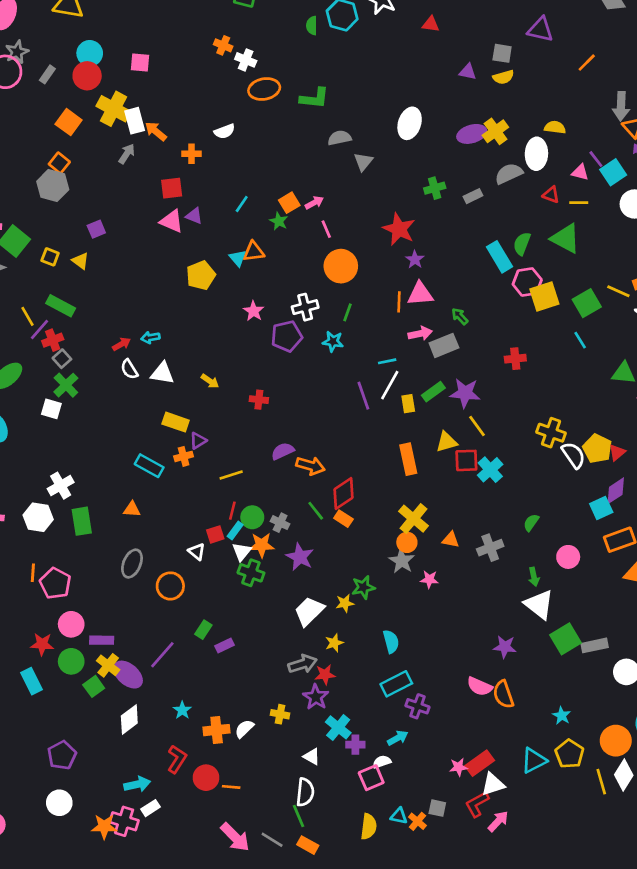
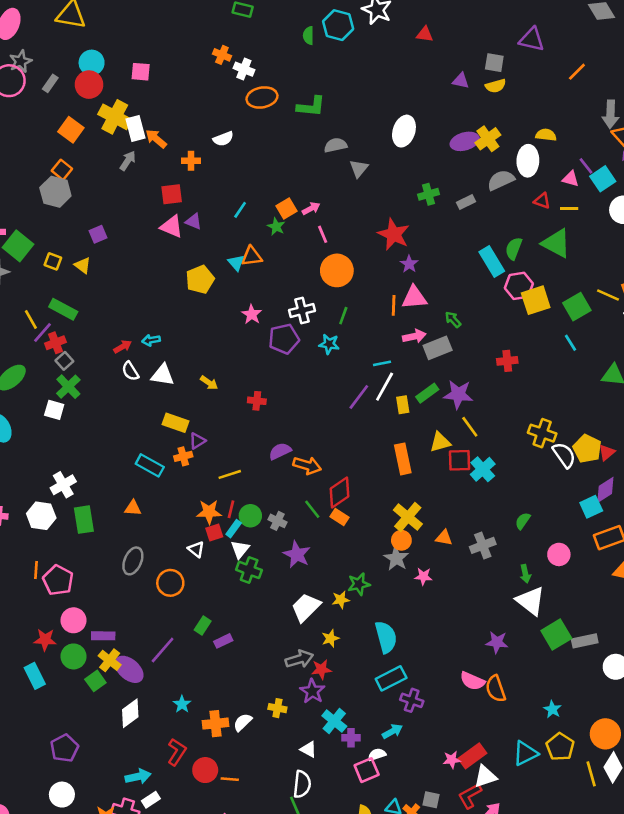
purple line: (363, 396) -> (359, 397), turned 56
orange star: (262, 545) -> (209, 512), moved
cyan semicircle: (391, 642) -> (386, 637), size x1.4

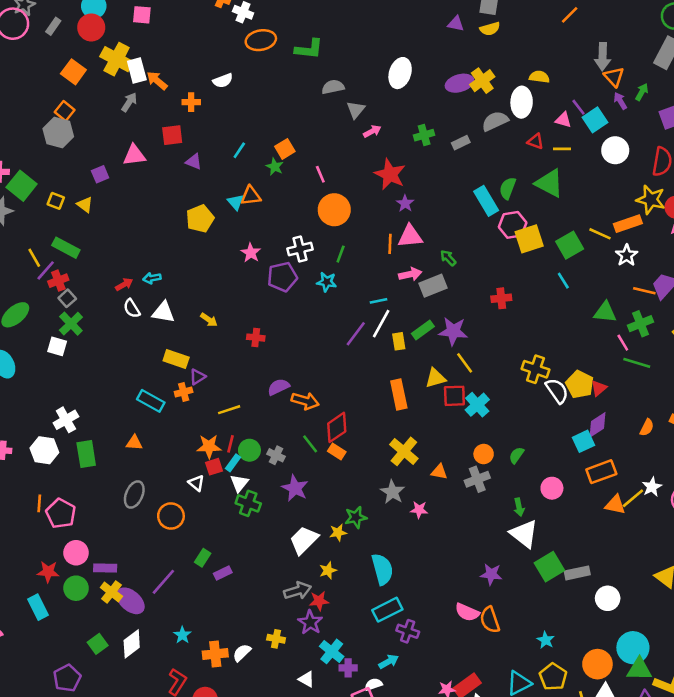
pink arrow: (311, 208) -> (372, 131), moved
pink triangle: (172, 227) -> (134, 155), moved, turned -30
orange circle: (401, 540) -> (484, 454), moved
green square: (95, 681) -> (98, 644), moved

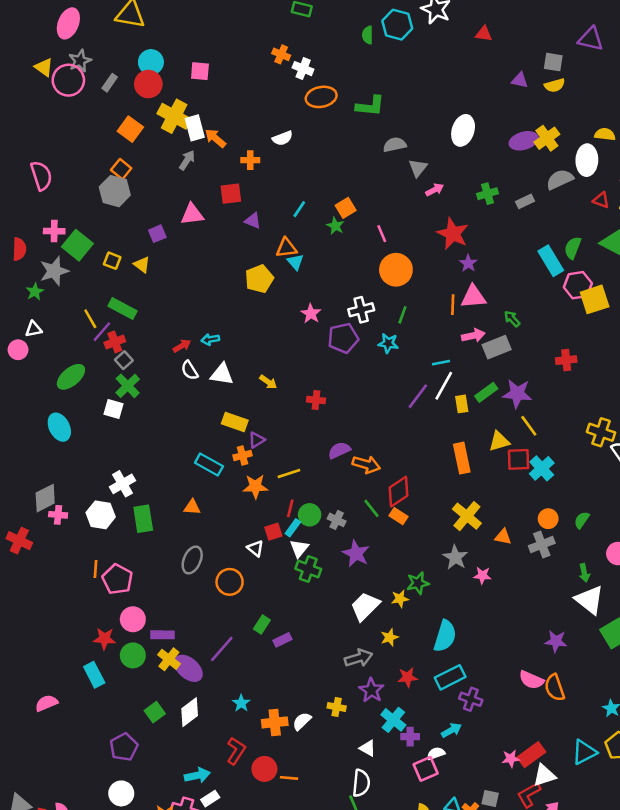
orange triangle: (251, 196) -> (286, 248), moved
orange star: (209, 446) -> (255, 486), moved
cyan semicircle: (382, 569) -> (445, 636), turned 32
red star: (319, 601) -> (408, 677), moved

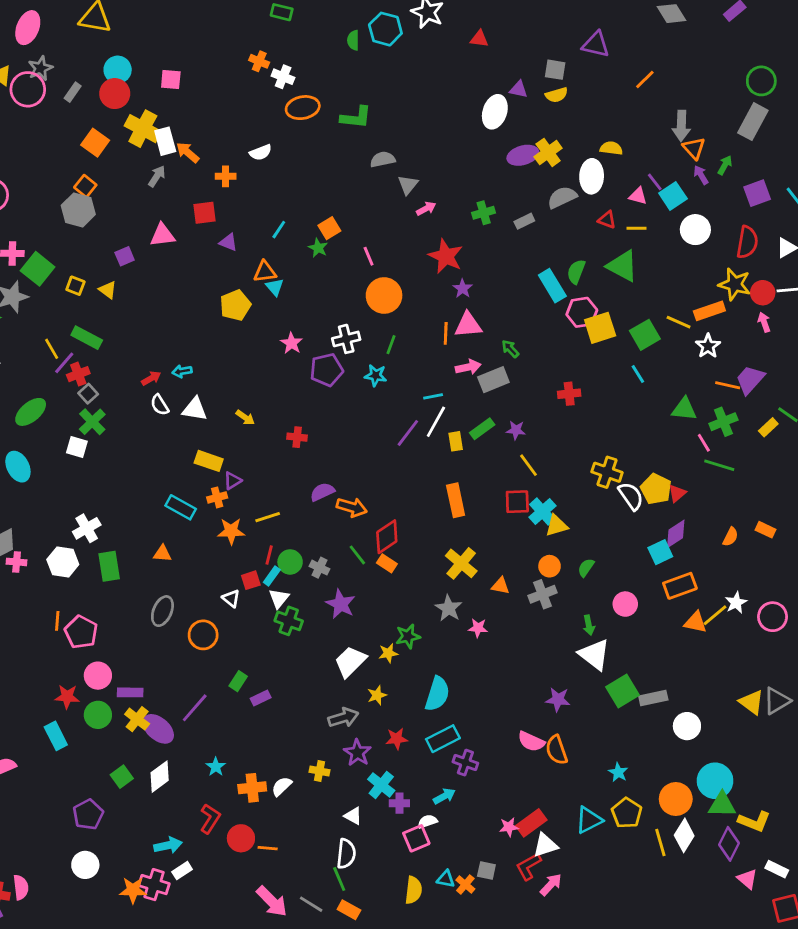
white ellipse: (463, 130) -> (495, 112), moved
purple star: (517, 394) -> (516, 430), size x0.6
yellow triangle: (499, 441) -> (557, 526), moved

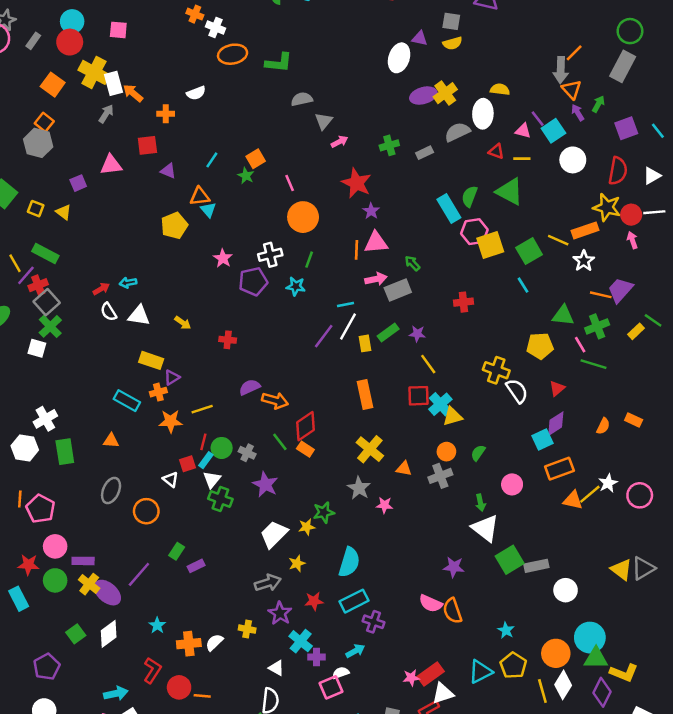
orange line: (645, 80) -> (574, 53), moved
gray square: (88, 394) -> (47, 302), size x1.5
yellow pentagon: (656, 489) -> (540, 346), moved, turned -30

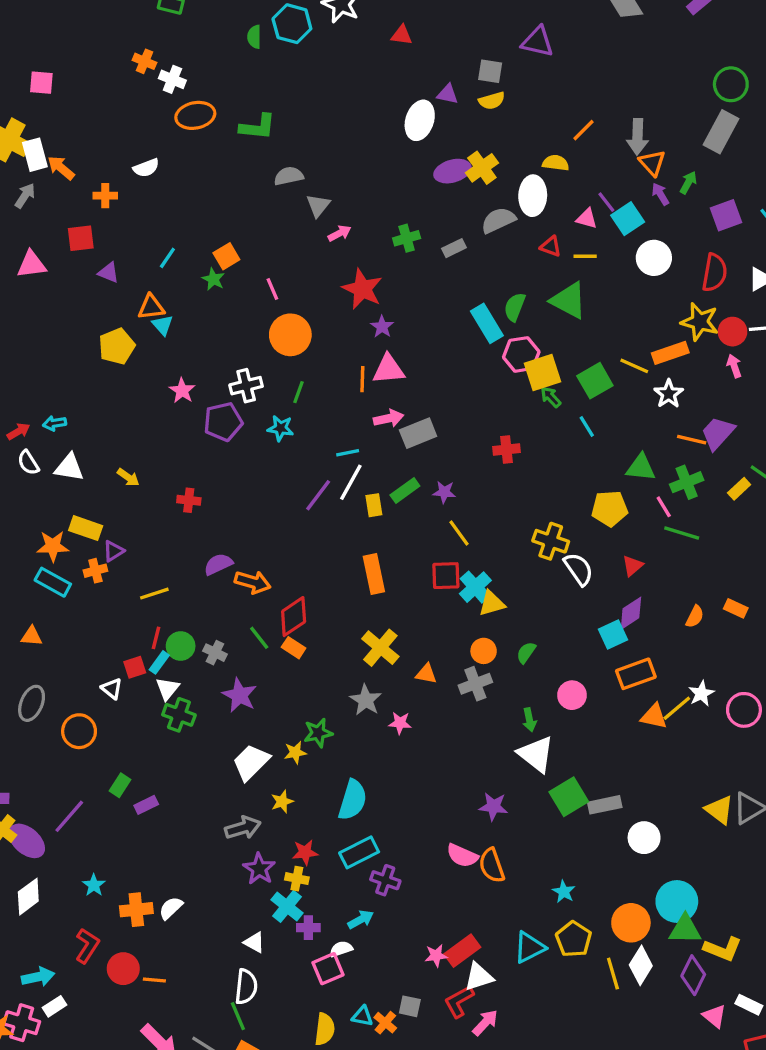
orange line: (574, 53) -> (583, 130), moved
green arrow: (412, 263) -> (551, 397), moved
orange star: (171, 421) -> (53, 546), moved
yellow cross: (247, 629) -> (297, 879), moved

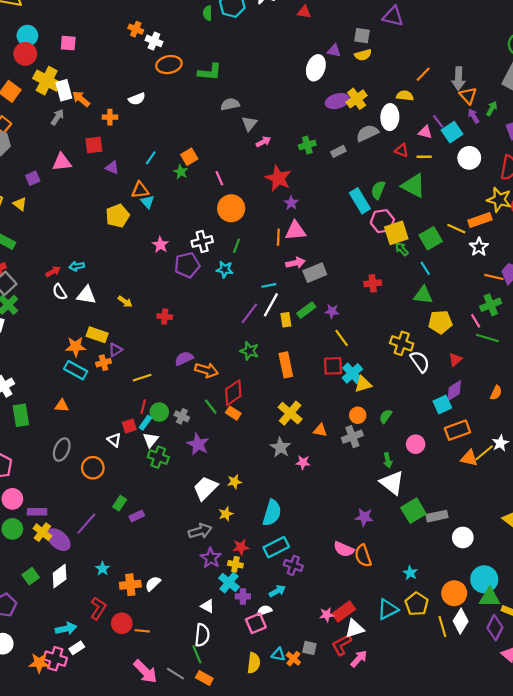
green triangle: (641, 468) -> (423, 295), moved
green star: (318, 733) -> (249, 351), moved, turned 30

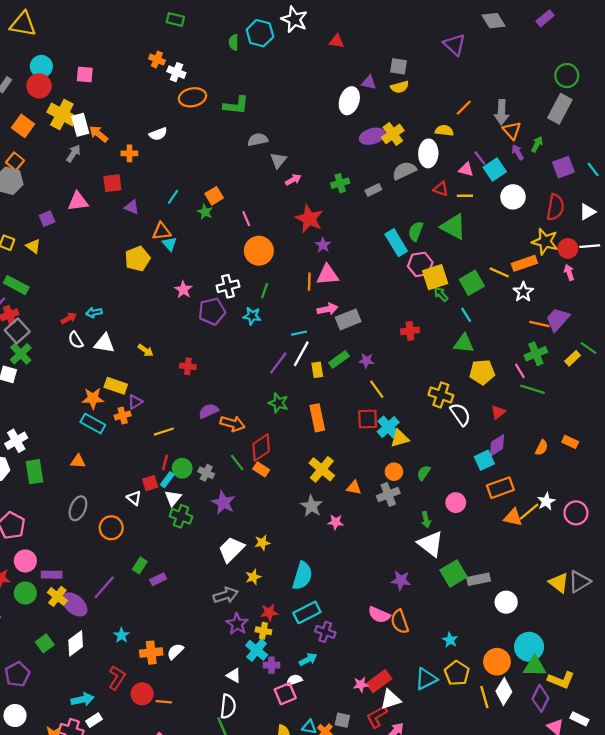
purple triangle: (393, 16) -> (455, 45), moved, turned 30

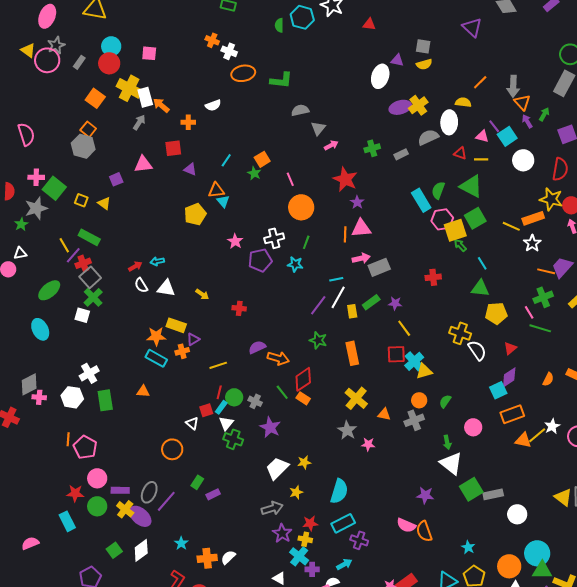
green square: (472, 283) -> (475, 218), moved
gray ellipse: (78, 508) -> (149, 492), moved

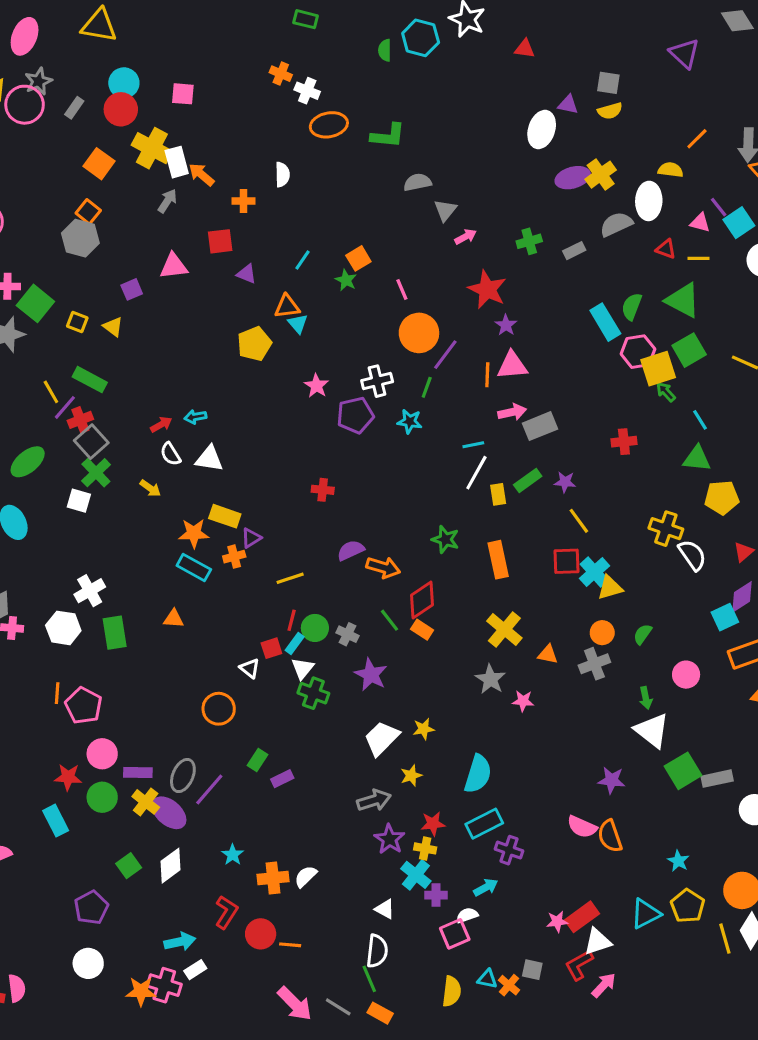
white semicircle: (213, 105) -> (282, 175), turned -70
yellow arrow: (202, 294) -> (150, 488), moved
purple line: (318, 305) -> (445, 355), moved

